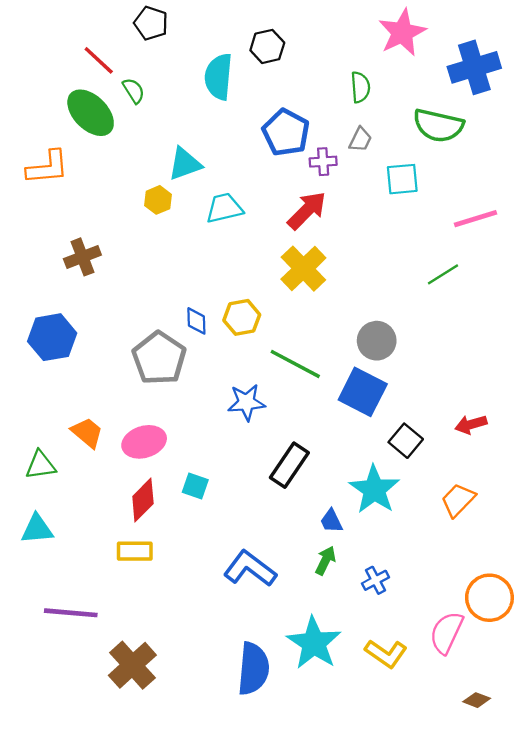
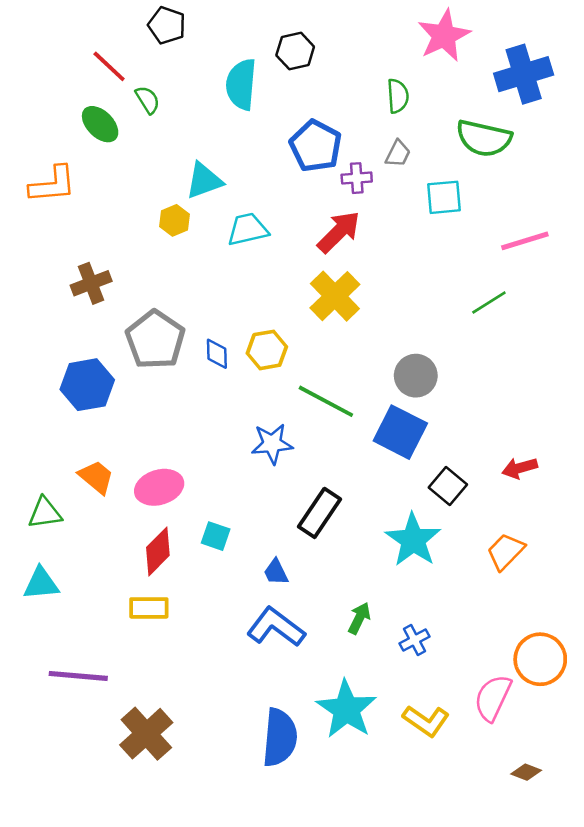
green ellipse: (91, 113) -> (100, 124), size x0.7
blue hexagon: (52, 337) -> (87, 385), moved
gray pentagon: (159, 358) -> (155, 340), moved
blue trapezoid: (331, 521) -> (276, 572), moved

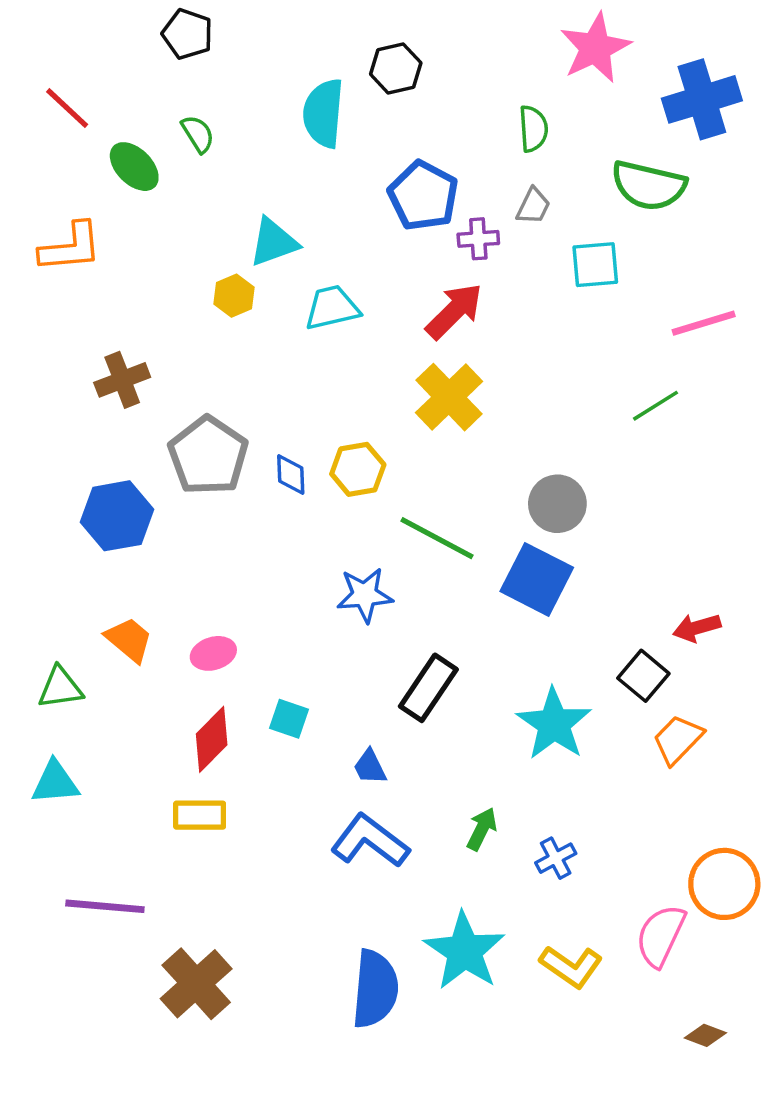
black pentagon: (167, 25) -> (188, 34), moved
red line: (109, 66) -> (67, 108), moved
black square: (448, 486) -> (643, 676), moved
pink ellipse: (159, 487) -> (213, 653), size x0.7

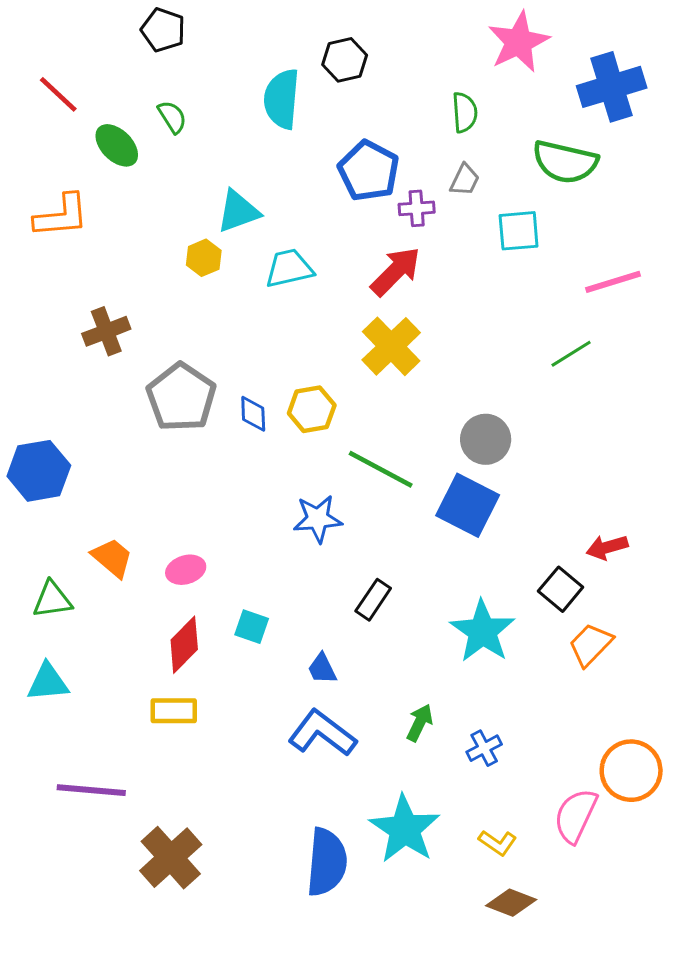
blue hexagon: (117, 516) -> (39, 471), moved
black rectangle: (428, 688) -> (373, 600), size x0.7
yellow L-shape: (571, 967) -> (498, 843), size x0.7
brown diamond: (705, 1035) -> (511, 903), moved, size x1.4

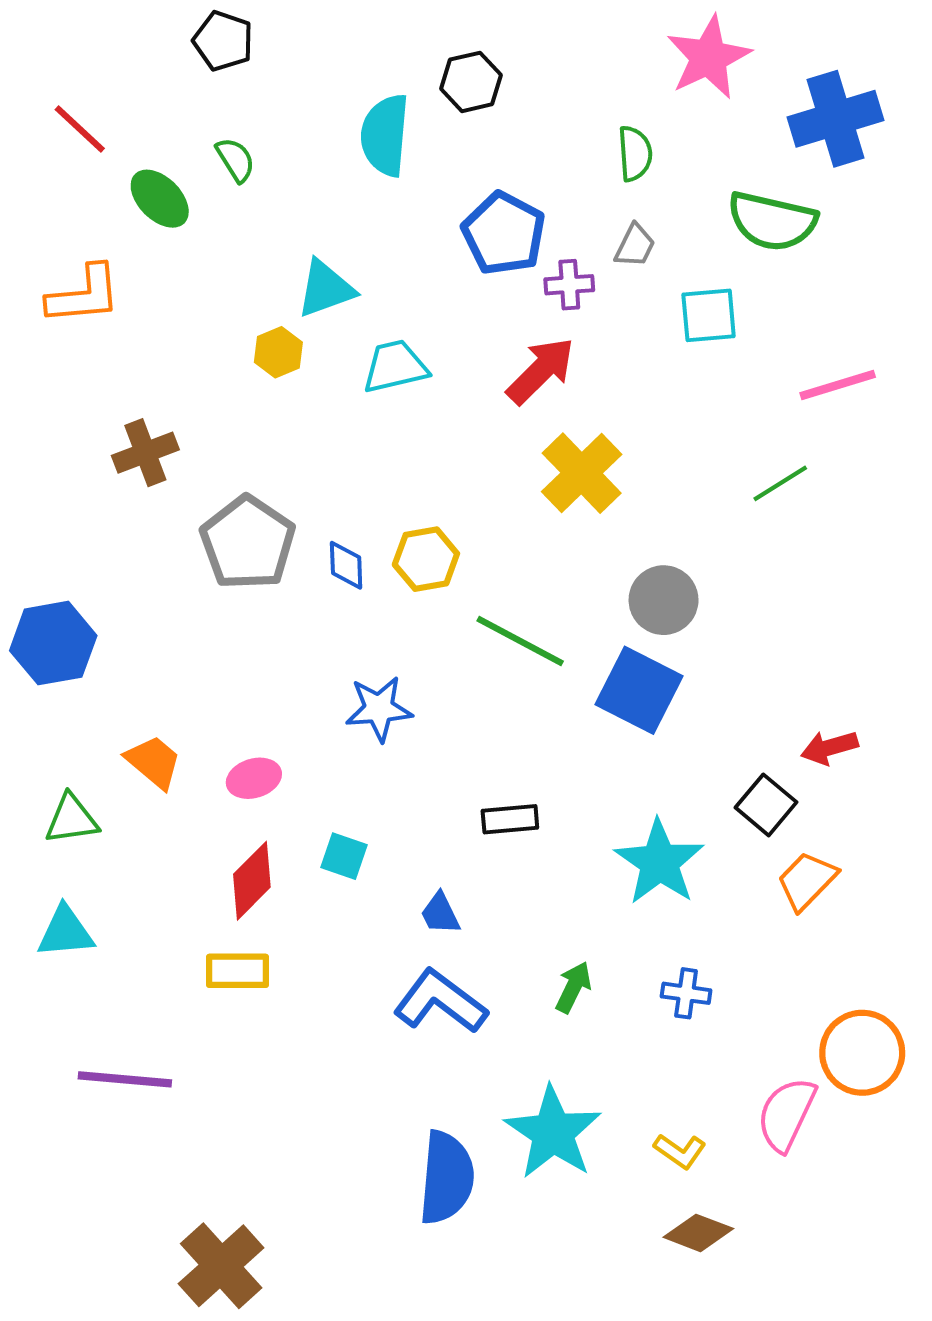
yellow cross: (391, 346) -> (582, 473), moved
blue star: (318, 519) -> (379, 709), moved
black rectangle: (373, 600) -> (510, 819), turned 51
blue cross: (484, 748) -> (686, 993), moved, turned 36
brown cross: (171, 858) -> (221, 1266), moved

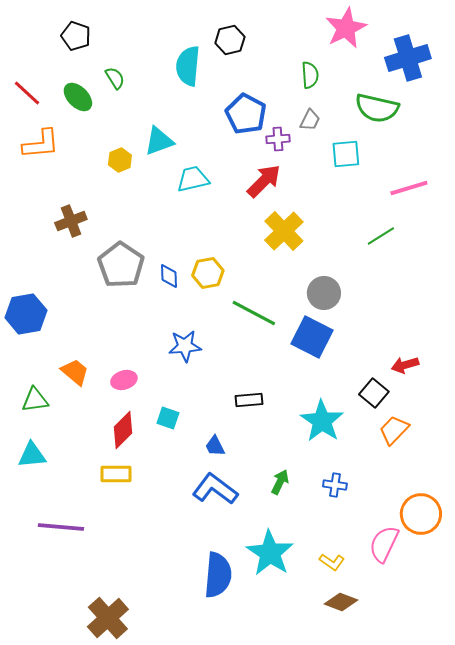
black pentagon: (223, 41) -> (76, 36), moved
red line: (80, 129) -> (27, 93), moved
yellow hexagon: (278, 352) -> (120, 160), moved

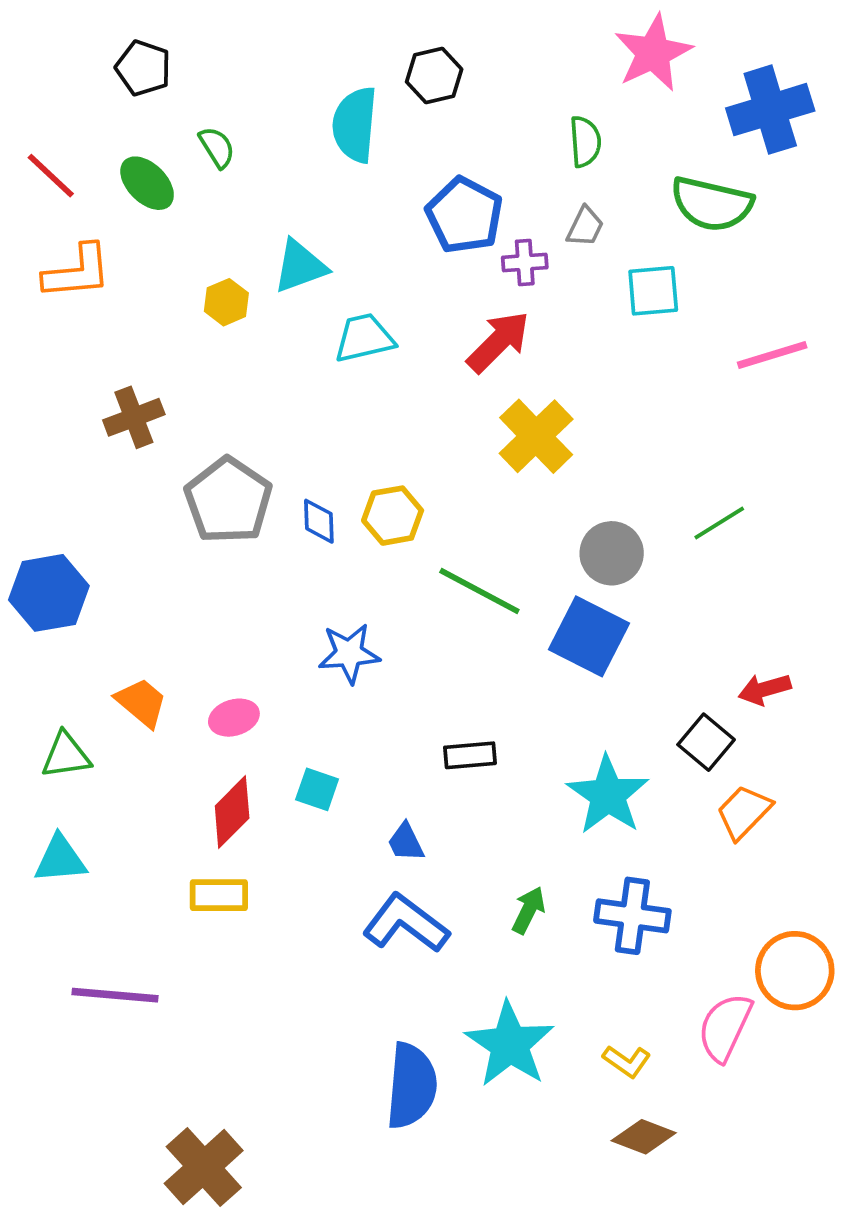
green line: (381, 236) -> (719, 523), moved
blue cross: (335, 485) -> (632, 916), size x1.6

